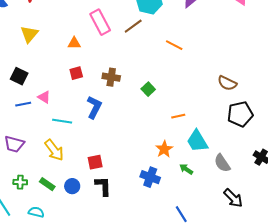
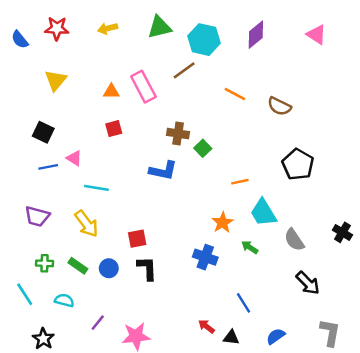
pink rectangle: (100, 22) -> (143, 87), moved
brown cross: (111, 77) -> (178, 134), moved
brown semicircle: (227, 83) -> (279, 106), moved
blue L-shape: (94, 107) -> (163, 171), moved, turned 75
black pentagon: (240, 114) -> (298, 164), moved, turned -30

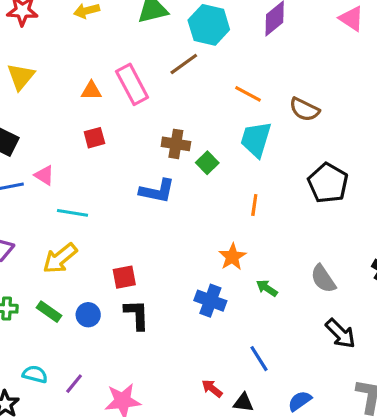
orange line: (240, 182) -> (254, 205), turned -70
cyan trapezoid: (263, 213) -> (256, 139), moved, turned 48
yellow arrow: (87, 224) -> (60, 258), turned 88
cyan semicircle: (64, 300) -> (35, 374), moved

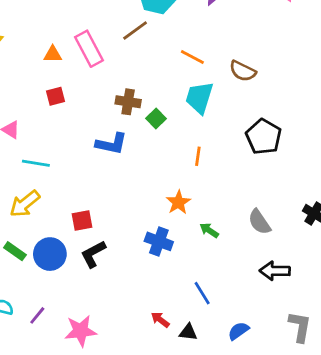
blue circle: (88, 315) -> (50, 254), size x1.5
black L-shape: (137, 315) -> (93, 254), turned -116
black arrow: (340, 334) -> (275, 271), turned 136

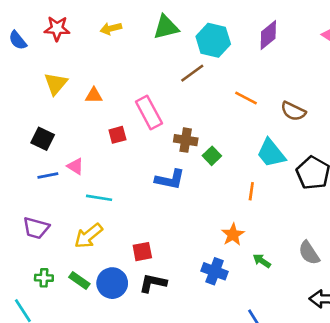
pink rectangle: (89, 49) -> (149, 112), moved
orange triangle: (53, 54) -> (94, 95), moved
cyan trapezoid: (199, 98) -> (271, 153), moved, turned -56
black L-shape: (93, 254) -> (153, 283), turned 40

